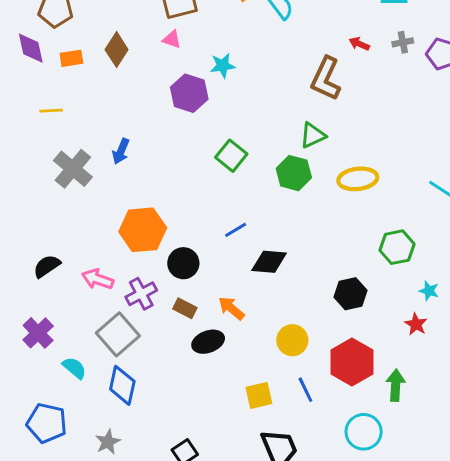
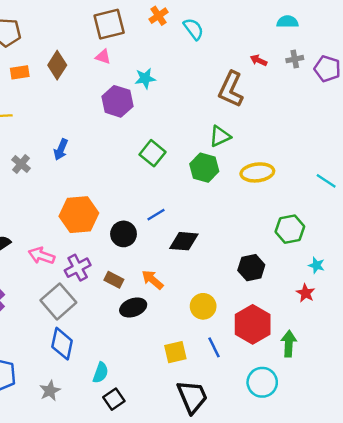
gray cross: (73, 169) -> (21, 164), size x0.6
black circle: (183, 263) -> (124, 234), moved
cyan semicircle: (74, 368) -> (101, 373), moved, turned 70

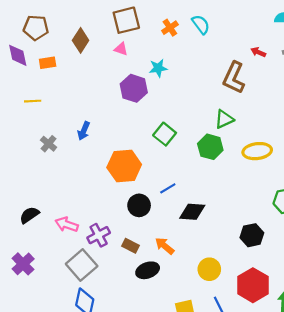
orange cross: (158, 16) -> (170, 28), moved
brown diamond: (57, 65) -> (81, 40), moved
orange hexagon: (79, 215) -> (124, 166), moved

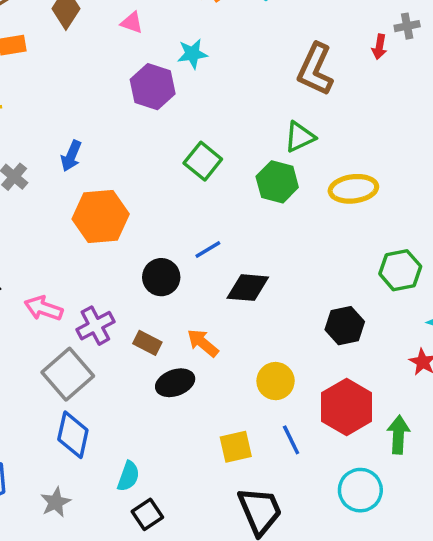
red arrow: (258, 52) -> (379, 47), moved, turned -104
orange hexagon: (124, 166) -> (101, 217), moved

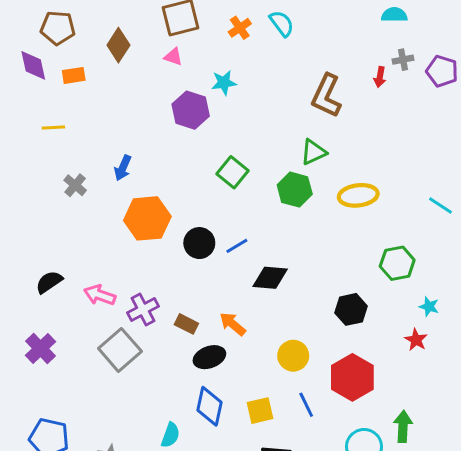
black circle: (161, 277) -> (199, 243), moved
blue diamond: (73, 435) -> (209, 406), moved
green arrow: (398, 435) -> (403, 426), moved

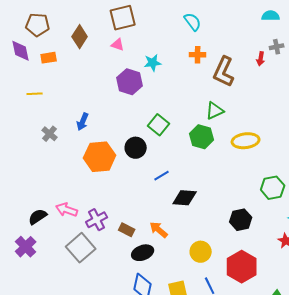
orange cross: (240, 28) -> (198, 55), moved, turned 35
black circle: (199, 243) -> (136, 148), moved
black semicircle: (49, 282) -> (38, 217), moved

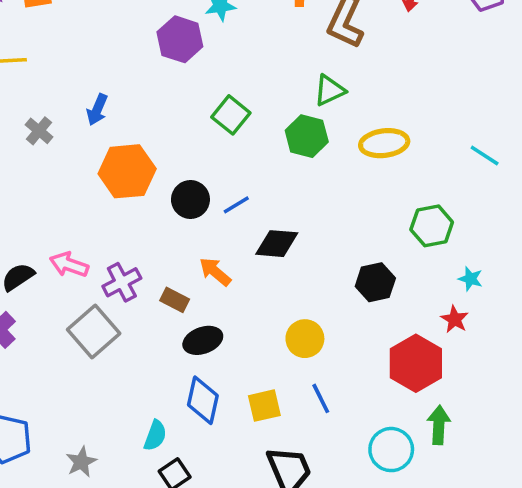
black circle: (136, 148) -> (190, 200), moved
orange arrow: (159, 230) -> (215, 272), moved
red hexagon: (242, 267) -> (416, 363), moved

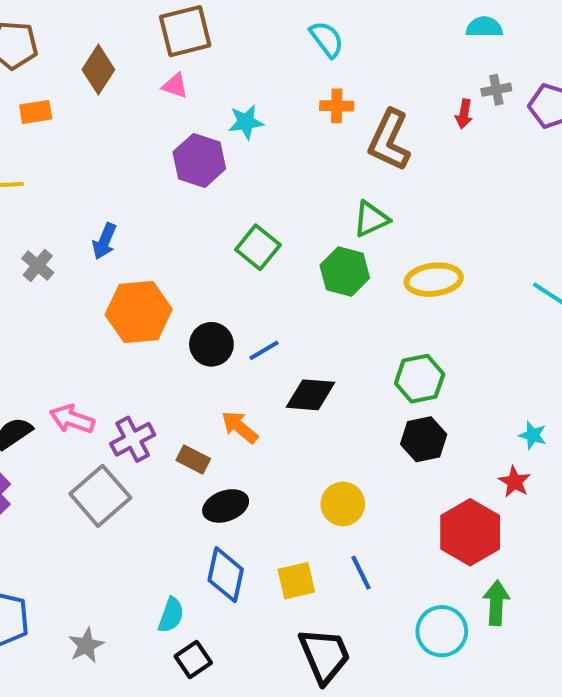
green hexagon: (432, 226) -> (420, 379), moved

